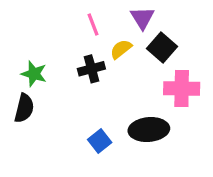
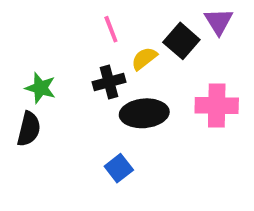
purple triangle: (142, 18) -> (219, 21), moved
black square: (162, 47) -> (181, 41), moved
black ellipse: (149, 130) -> (144, 113), moved

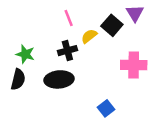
black ellipse: (144, 113) -> (59, 79), moved
blue square: (119, 168) -> (106, 108), moved

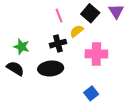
black square: (112, 25) -> (90, 13), moved
pink cross: (134, 65) -> (96, 54), moved
black semicircle: (18, 79) -> (15, 68), turned -72

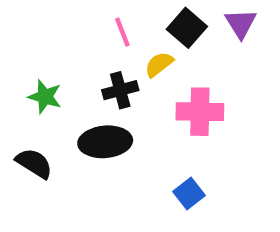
black semicircle: (15, 68) -> (34, 163), moved

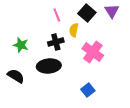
yellow semicircle: (159, 64) -> (74, 30), turned -40
pink cross: (200, 112) -> (93, 52), turned 35

